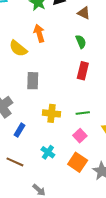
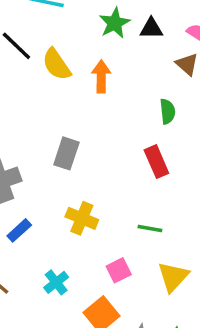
yellow semicircle: (18, 48) -> (57, 64), moved
red rectangle: (83, 71) -> (156, 162), turned -54
green line: (83, 113) -> (150, 229), moved

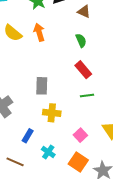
gray rectangle: (66, 153) -> (42, 86), moved
green line: (150, 229) -> (87, 96), moved
blue rectangle: (19, 230) -> (28, 136), moved

